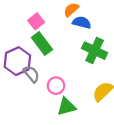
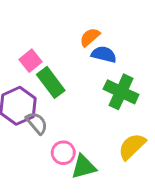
pink square: (36, 21) -> (30, 61), moved
pink circle: (56, 86) -> (63, 153), moved

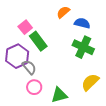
blue semicircle: (104, 54) -> (82, 23), moved
pink circle: (63, 153) -> (34, 87), moved

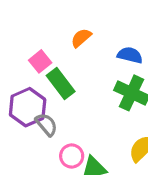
orange semicircle: (63, 12) -> (81, 38), moved
pink circle: (34, 87) -> (72, 156), moved

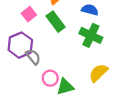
green rectangle: (61, 84) -> (56, 22), moved

